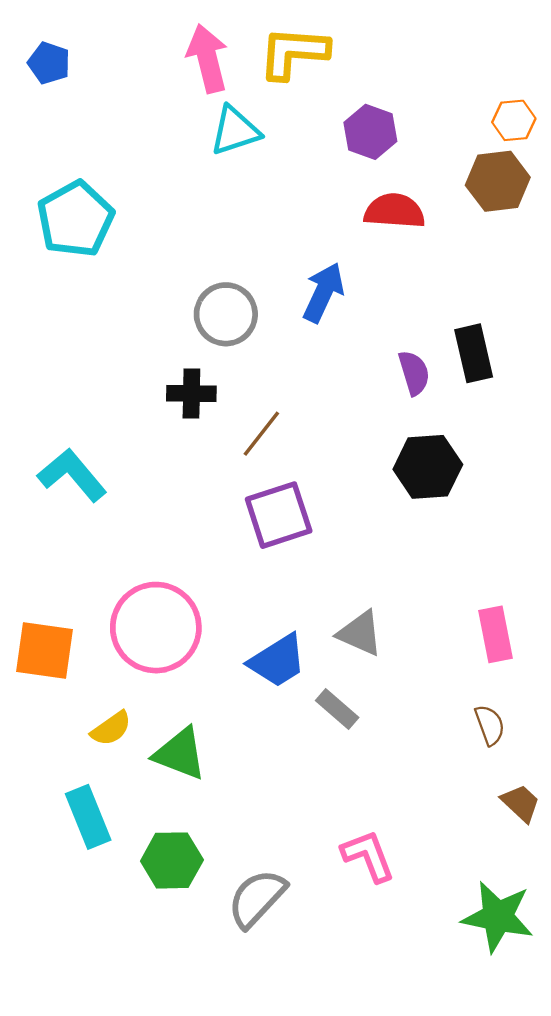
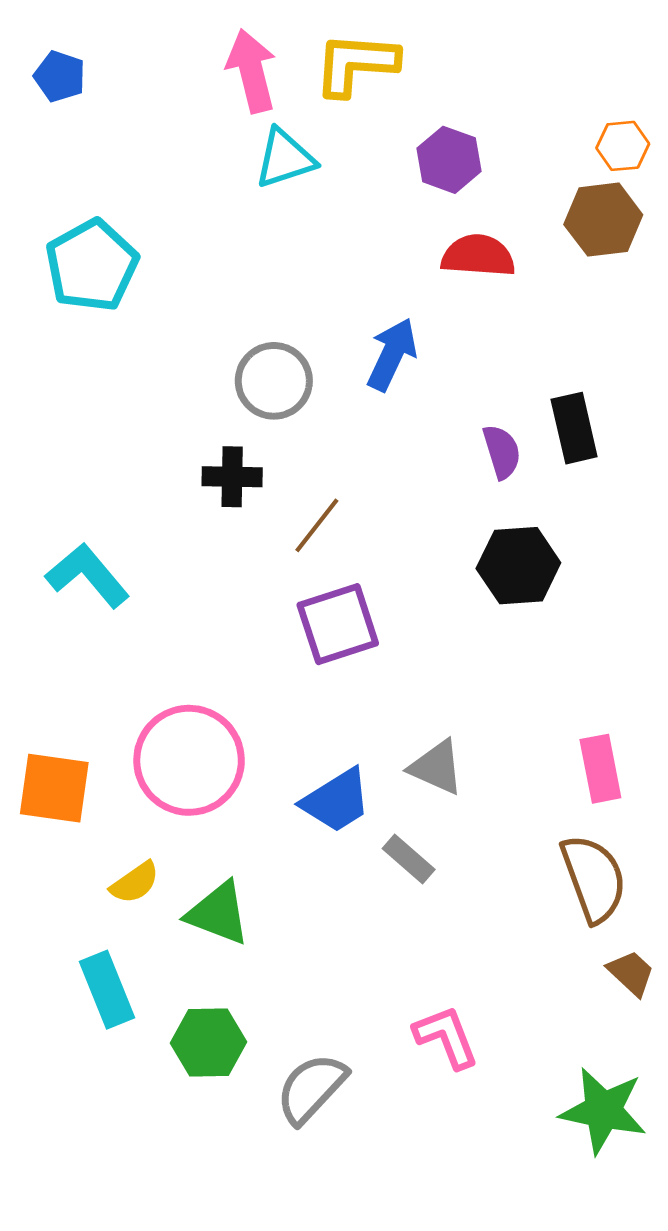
brown semicircle: (490, 725) -> (594, 878), size x1.8

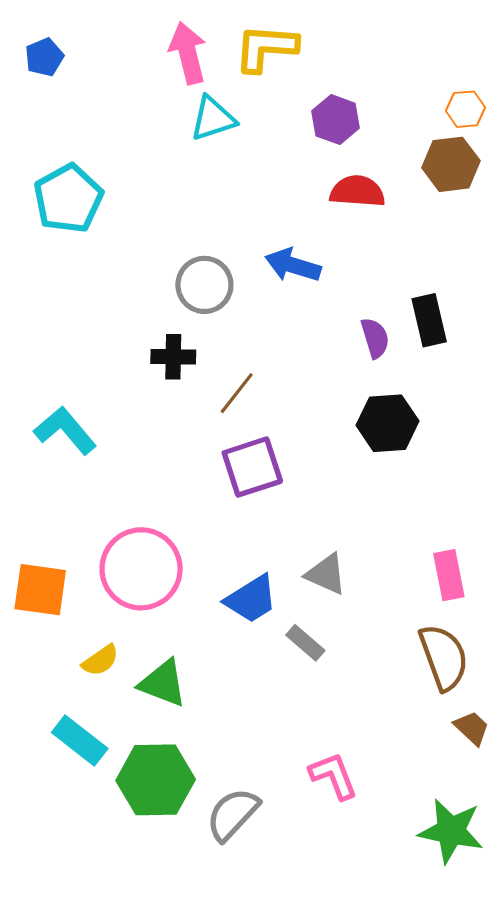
blue pentagon: (60, 76) -> (44, 57), turned 30
blue arrow: (392, 354) -> (293, 265), turned -98
cyan rectangle: (107, 990) -> (80, 740), turned -30
green hexagon: (208, 1042) -> (156, 780), size x1.4

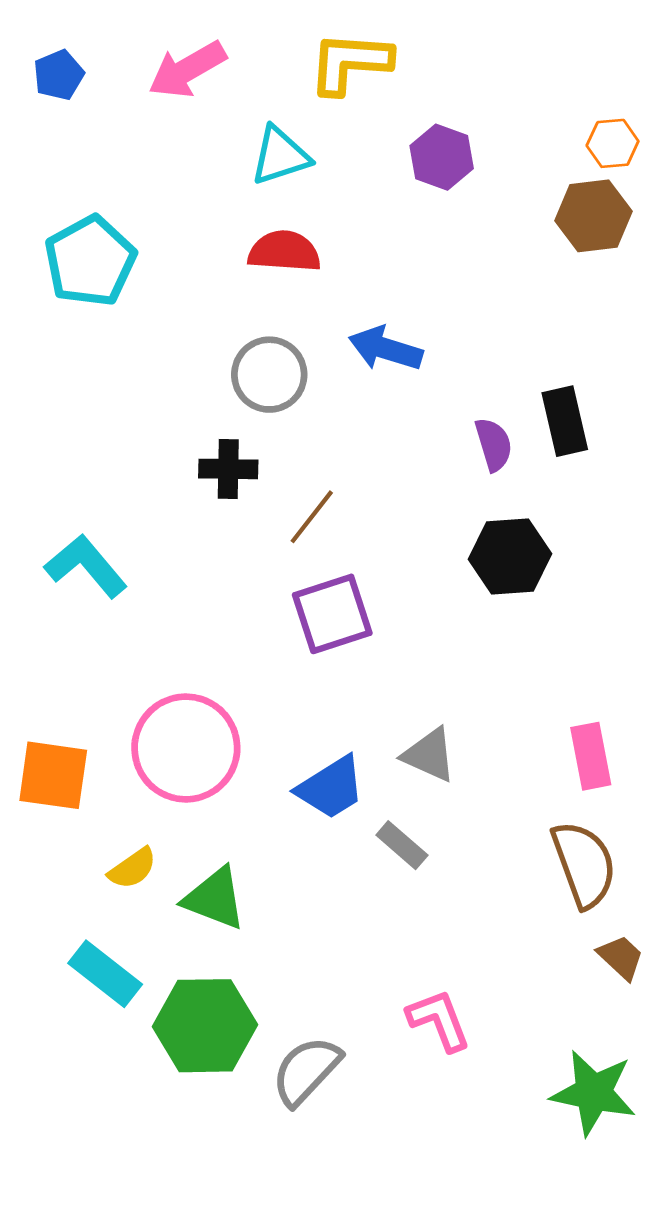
pink arrow: (188, 53) -> (187, 70), moved, turned -106
red semicircle: (357, 191) -> (284, 251), moved

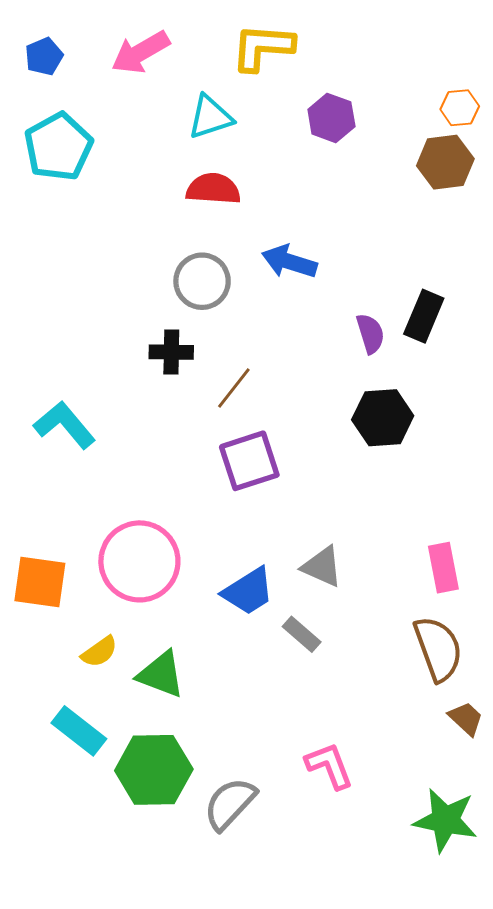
cyan pentagon: (90, 261) -> (58, 147), moved
black rectangle: (565, 421) -> (424, 316), turned 36

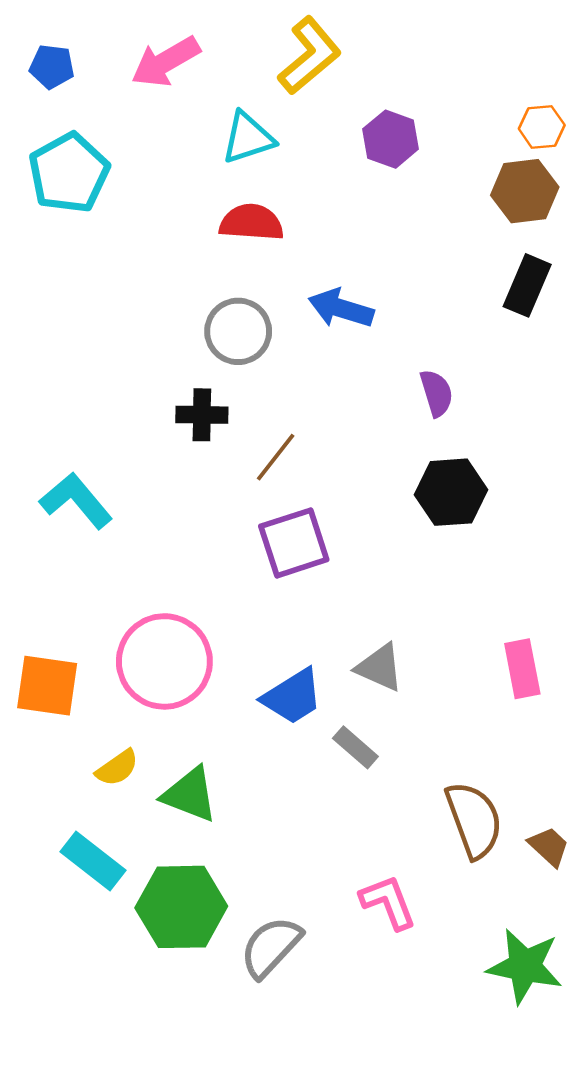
yellow L-shape: (263, 47) -> (309, 56), turned 136
blue pentagon: (44, 56) -> (52, 67), turned 30
black rectangle: (424, 316) -> (527, 285), moved
brown semicircle: (438, 649) -> (474, 820), moved

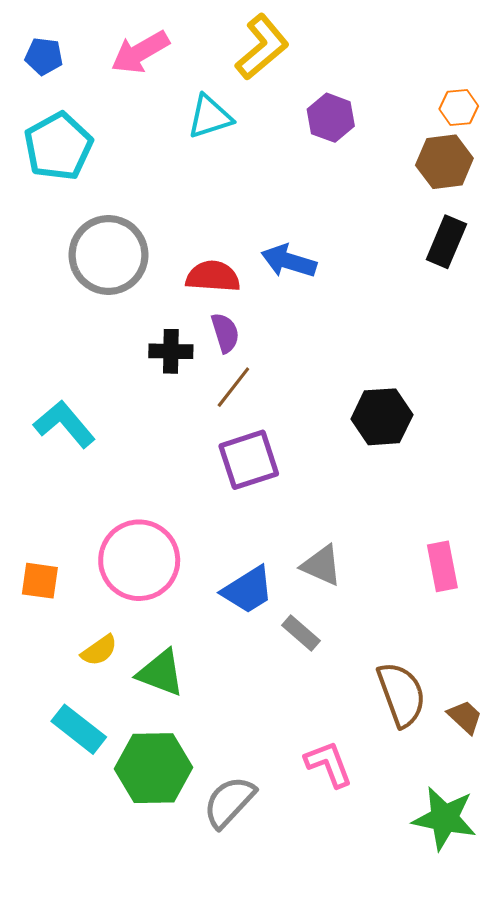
red semicircle: (251, 223) -> (213, 276), moved
gray circle: (238, 331) -> (108, 255), moved, size x1.4
purple semicircle: (436, 393) -> (225, 333), moved
orange square: (47, 686) -> (40, 581), size x0.7

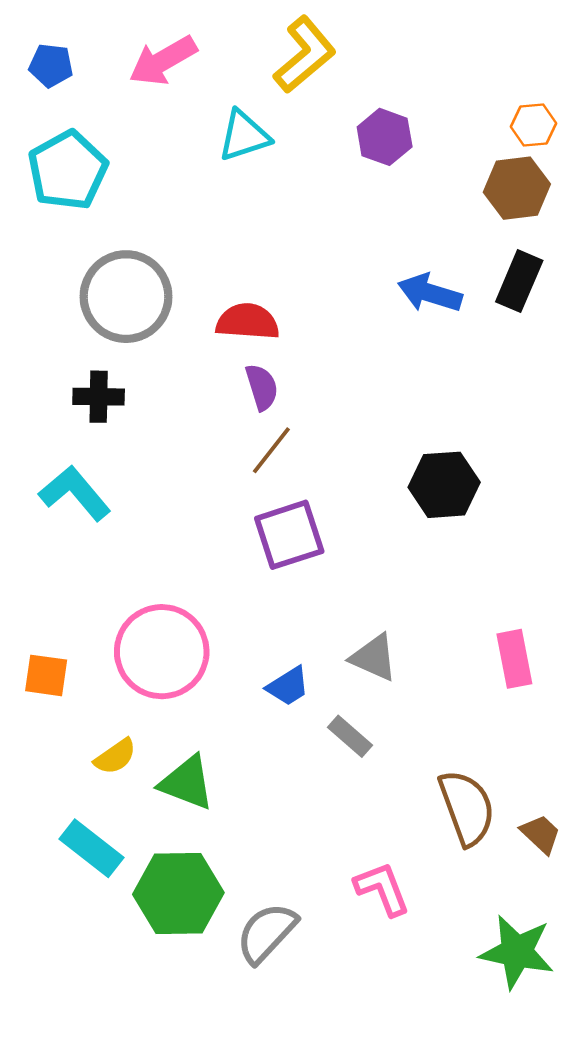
blue arrow: (289, 261) -> (430, 293), moved
black cross: (171, 351) -> (99, 397), moved
blue trapezoid: (248, 590) -> (288, 686), size x0.7

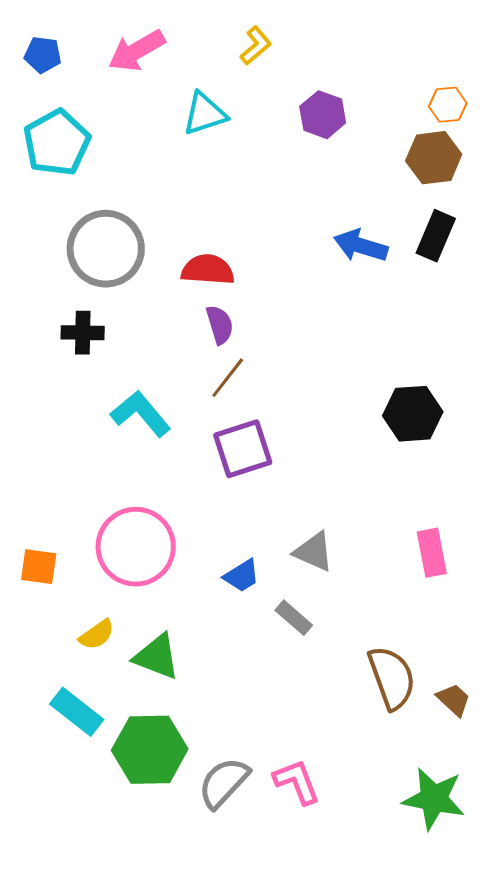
yellow L-shape: (305, 55) -> (256, 46), size x0.6
black hexagon: (444, 485) -> (413, 414), moved
cyan L-shape: (75, 493) -> (141, 414), moved
pink L-shape: (382, 889) -> (297, 782), moved

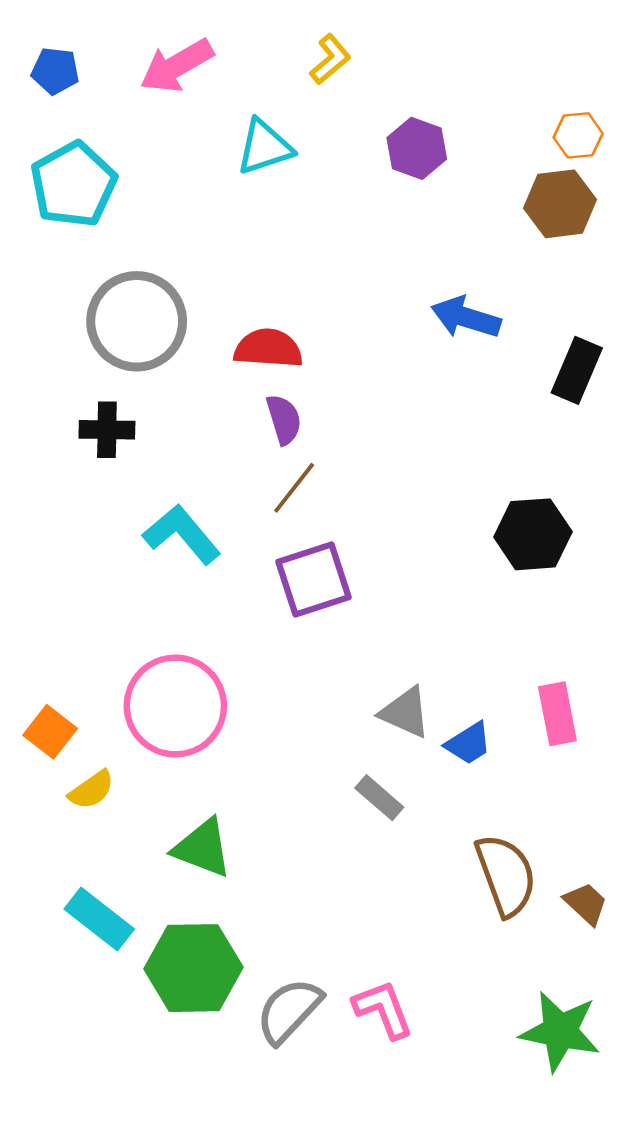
black rectangle: (436, 236) -> (577, 370), moved
orange square: (39, 567) -> (50, 732), turned 30
blue trapezoid: (242, 576) -> (468, 743), moved
yellow semicircle: (97, 635) -> (91, 790), moved

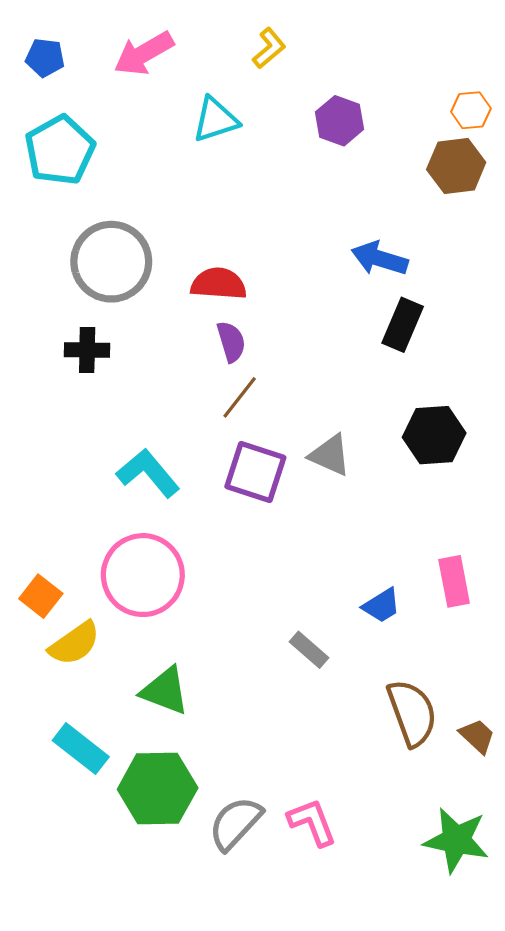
black rectangle: (577, 370) -> (403, 325), moved
cyan L-shape: (182, 534) -> (148, 473), moved
purple square: (313, 579) -> (255, 472), turned 36
gray triangle: (405, 712) -> (330, 455), moved
yellow semicircle: (91, 790) -> (74, 643), size x1.4

